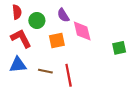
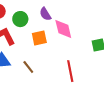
brown line: (45, 71) -> (28, 67), turned 40
red line: (69, 75) -> (70, 71), moved

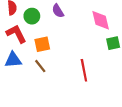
pink diamond: (63, 29) -> (101, 20), moved
orange square: (39, 38) -> (42, 44), moved

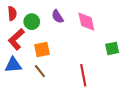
pink diamond: (101, 20) -> (86, 22), moved
red L-shape: (16, 34) -> (16, 39), turned -105

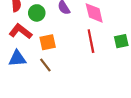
red L-shape: (16, 39) -> (21, 31), turned 80
red line: (83, 75) -> (91, 41), moved

